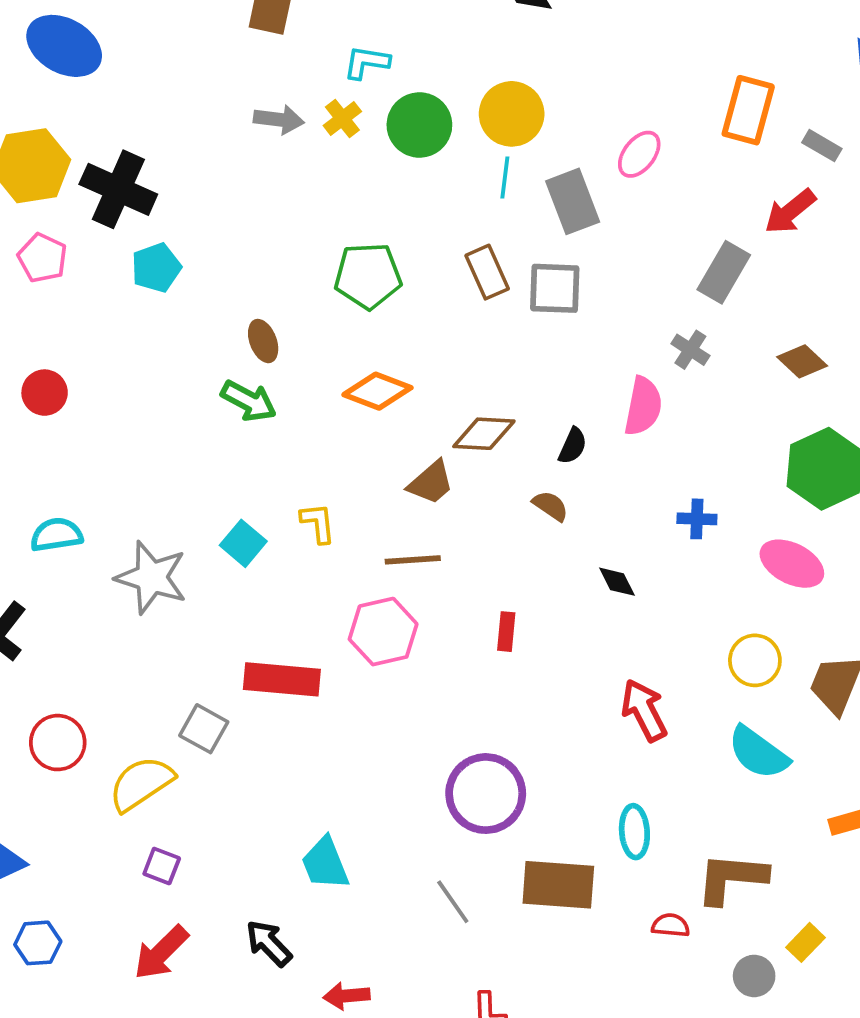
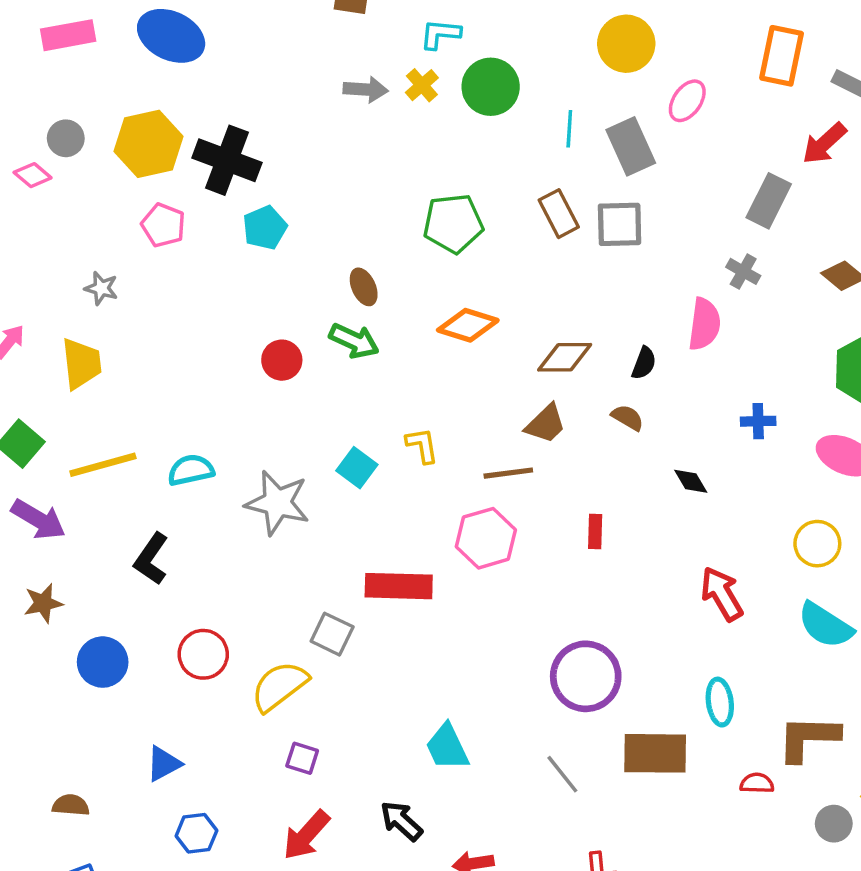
yellow circle: (512, 114) -> (626, 44), moved
red circle: (45, 393) -> (282, 360), moved
brown trapezoid: (431, 483) -> (546, 424), moved

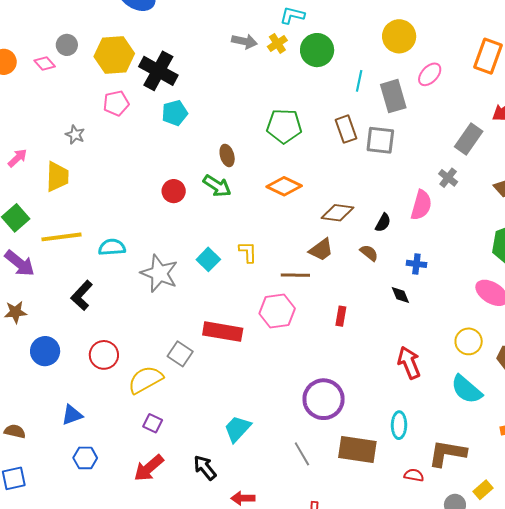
pink pentagon: (163, 225) -> (116, 103), turned 30
blue cross: (758, 421) -> (416, 264), moved
cyan trapezoid: (447, 747) -> (237, 429), turned 60

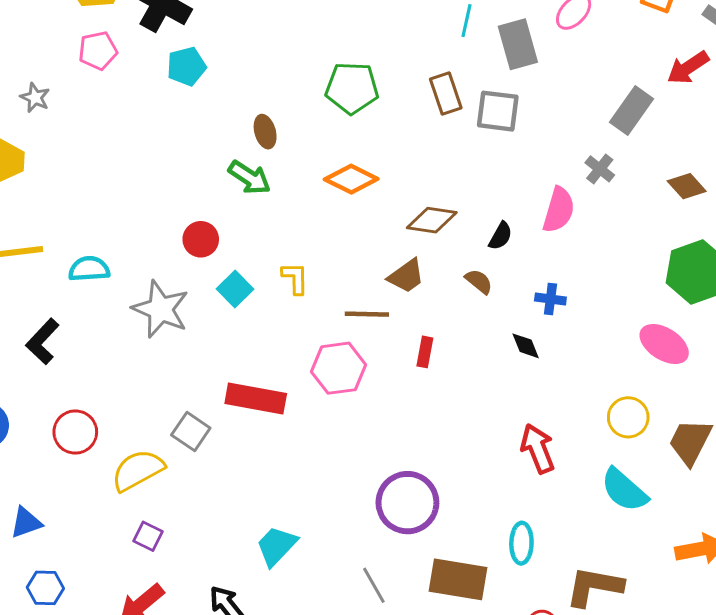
red circle: (174, 191) -> (201, 239), moved
red rectangle: (341, 316) -> (425, 352), moved

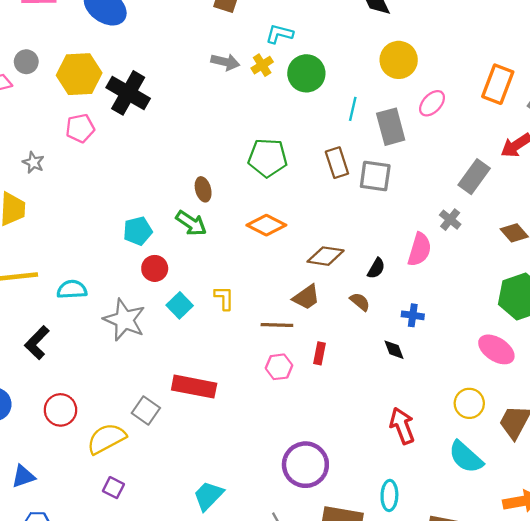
cyan pentagon: (186, 66) -> (138, 231), moved
pink hexagon: (339, 368) -> (279, 367), moved, size x0.7

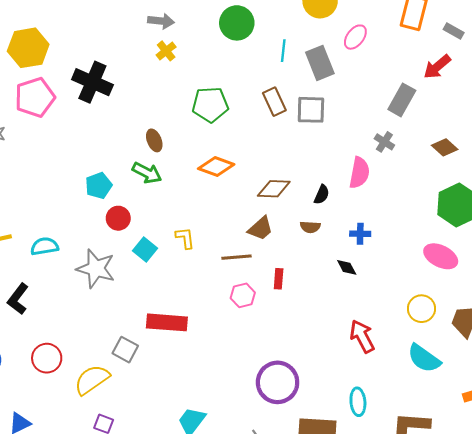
yellow cross: (262, 65) -> (166, 51), moved
black cross: (128, 93) -> (92, 82), moved
pink pentagon: (80, 128) -> (35, 97), size x1.5
brown semicircle: (360, 302) -> (310, 227), turned 150

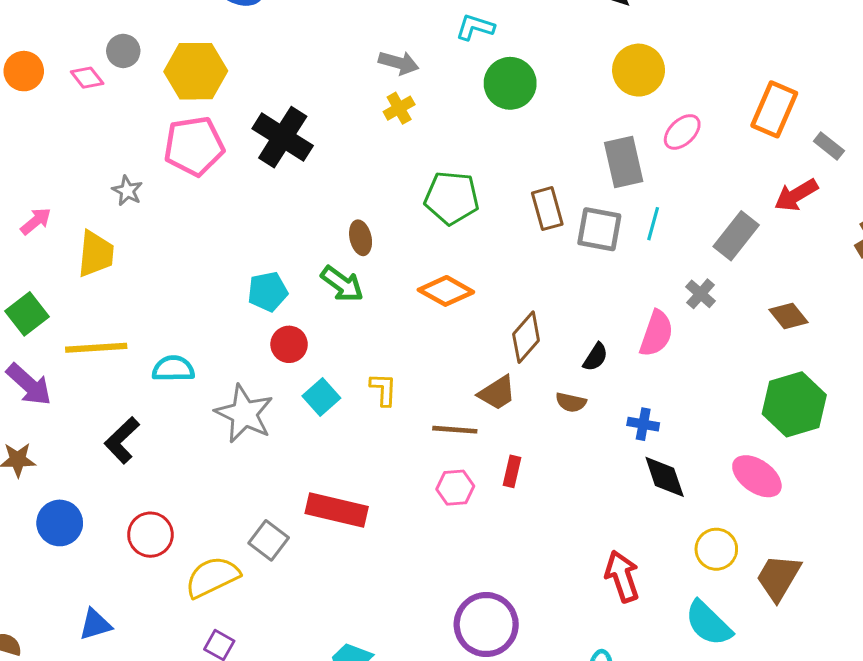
cyan line: (283, 51) -> (653, 224), moved
brown diamond: (274, 189) -> (526, 337), turned -60
black diamond: (347, 267) -> (665, 477), moved, size x1.5

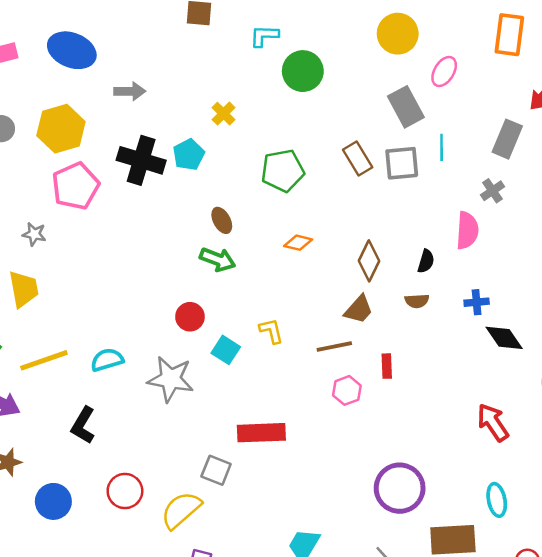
gray arrow: (399, 63) -> (130, 91), moved
orange diamond: (446, 291) -> (298, 243), size x0.7
cyan pentagon: (268, 292) -> (189, 155), moved
gray cross: (701, 294) -> (492, 191), turned 30

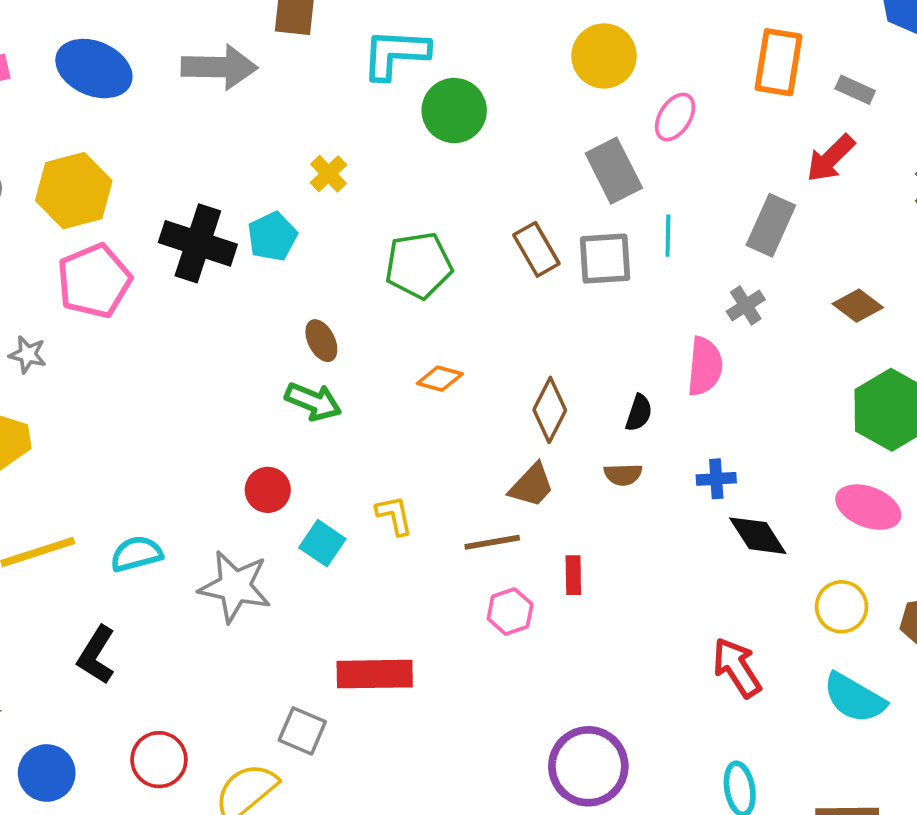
cyan L-shape: (264, 36) -> (395, 54), size x1.5
gray arrow: (130, 91) -> (219, 67), moved, size x1.5

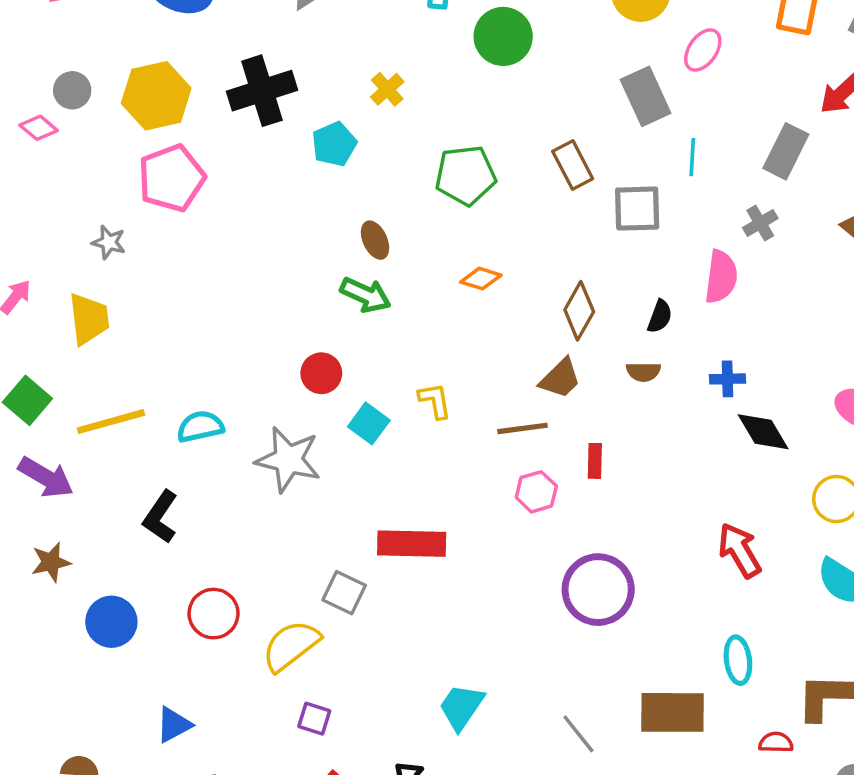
black cross: (198, 243) -> (262, 91), moved, turned -38
gray square: (605, 259) -> (637, 209), moved
purple circle: (588, 766) -> (598, 590), moved

